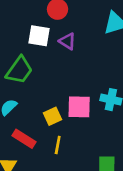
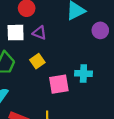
yellow square: (53, 116) -> (37, 61), moved

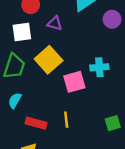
purple triangle: (40, 33) -> (55, 23), moved
yellow square: (37, 61) -> (49, 60), size x1.6

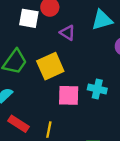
white square: (22, 32) -> (29, 18), moved

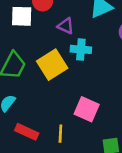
cyan cross: (97, 89) -> (81, 49), moved
pink square: (69, 95) -> (87, 109), moved, turned 30

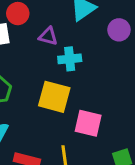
yellow square: (52, 65) -> (54, 97), moved, turned -32

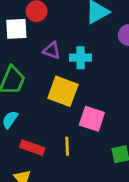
purple triangle: (48, 36) -> (52, 50), moved

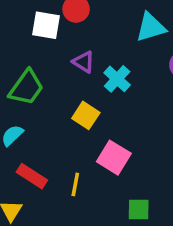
cyan cross: (81, 58) -> (117, 79), turned 30
yellow square: (63, 91) -> (86, 115), size x0.7

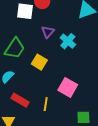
purple triangle: (84, 62) -> (48, 32), turned 40
yellow square: (86, 115) -> (39, 62), moved

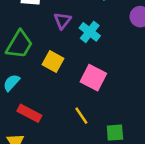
pink square: (68, 87) -> (93, 78), moved
yellow line: (46, 104) -> (81, 116), moved, turned -40

